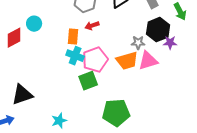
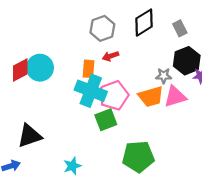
cyan circle: (34, 24) -> (40, 68), moved, size x1.5
cyan cross: (75, 56) -> (91, 91), size x1.5

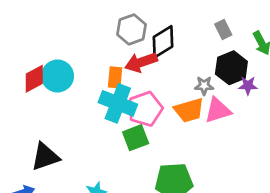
black diamond: (144, 23) -> (163, 42), moved
red arrow: (110, 56) -> (141, 62), size x1.6

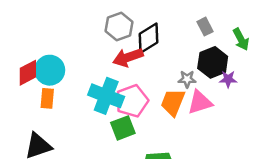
orange rectangle: (115, 77) -> (47, 98), moved
orange trapezoid: (189, 110) -> (173, 102), turned 128

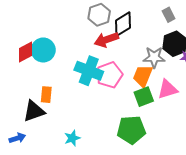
gray star: (187, 79) -> (154, 57), size x1.5
orange rectangle: (47, 98) -> (46, 95), moved
pink triangle: (200, 102) -> (168, 89), moved
green square: (123, 128) -> (144, 97), moved

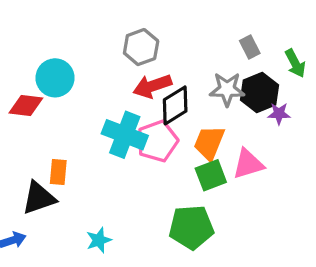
black diamond: (123, 24) -> (175, 105), moved
cyan circle: (43, 50) -> (55, 78), moved
red diamond: (26, 52) -> (26, 105), turned 35
gray star: (154, 57) -> (227, 89), moved

